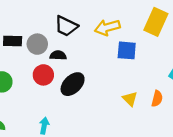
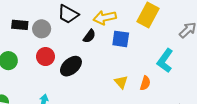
black semicircle: (58, 55) -> (89, 36), moved, turned 120

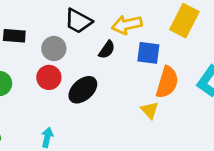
gray circle: (42, 29) -> (54, 49), moved
orange semicircle: (145, 83) -> (167, 82), moved, size x1.6

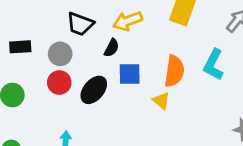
blue square: (148, 53) -> (130, 74), moved

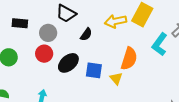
yellow arrow: (128, 21) -> (116, 21), moved
cyan L-shape: (213, 65) -> (160, 44), moved
blue square: (130, 74) -> (94, 70), moved

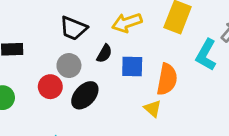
yellow arrow: (116, 21) -> (127, 23), moved
gray circle: (48, 33) -> (69, 66), moved
blue square: (94, 70) -> (132, 67), moved

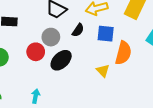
blue square: (132, 67) -> (106, 34), moved
yellow triangle: (153, 109) -> (103, 71), moved

